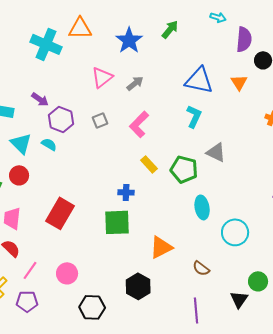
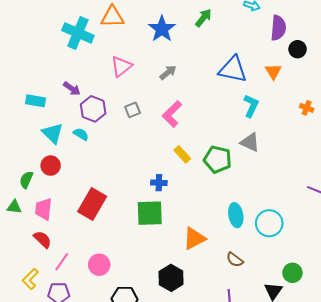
pink triangle: (102, 77) -> (121, 66), moved
cyan L-shape: (194, 116) -> (251, 106), moved
cyan ellipse: (202, 207) -> (236, 215), moved

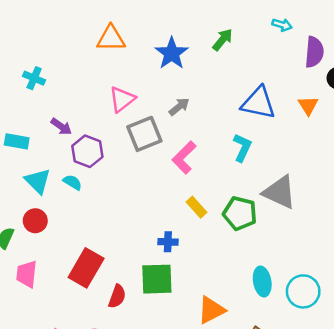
cyan cross: (78, 33) -> (34, 78), moved, size x0.6
cyan L-shape: (251, 106) -> (242, 148), moved
gray square: (133, 110) -> (144, 134), moved, size x1.8
gray triangle: (250, 142) -> (280, 192), size x1.4
red semicircle: (43, 239) -> (117, 296), moved, turned 66

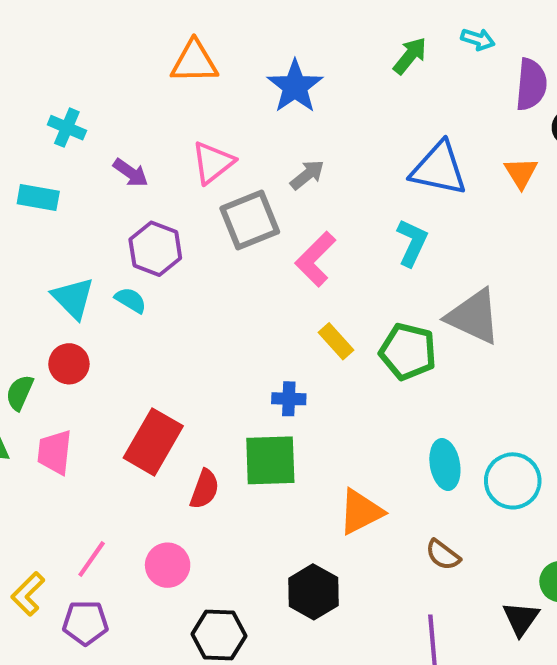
green arrow: (223, 40) -> (410, 56), moved
purple arrow: (61, 126) -> (131, 173), moved
cyan rectangle: (17, 141) -> (38, 197), moved

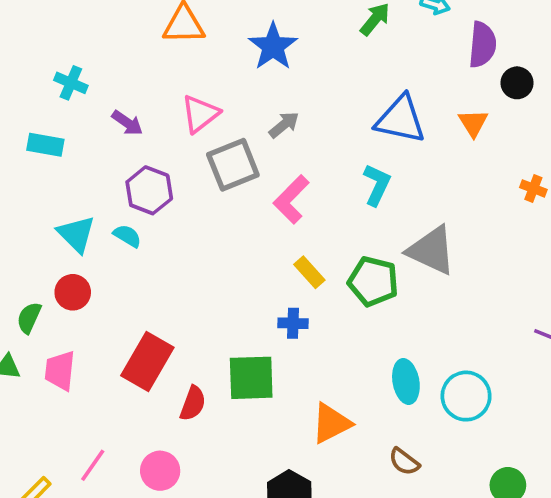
blue cross: (289, 399) -> (293, 323), moved

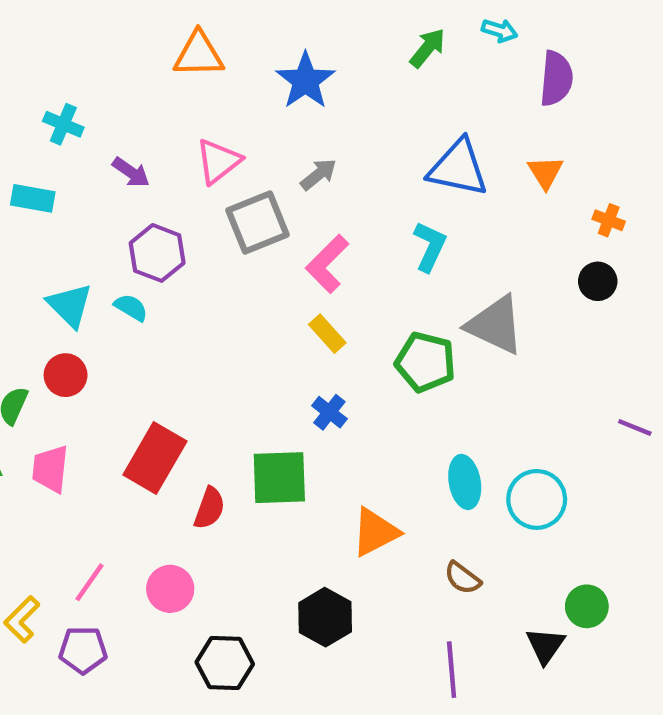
black circle: (517, 83) -> (598, 281), moved
orange cross: (533, 188) -> (609, 220), moved
yellow rectangle: (309, 272) -> (327, 334), moved
blue cross: (293, 323) -> (329, 412), turned 36

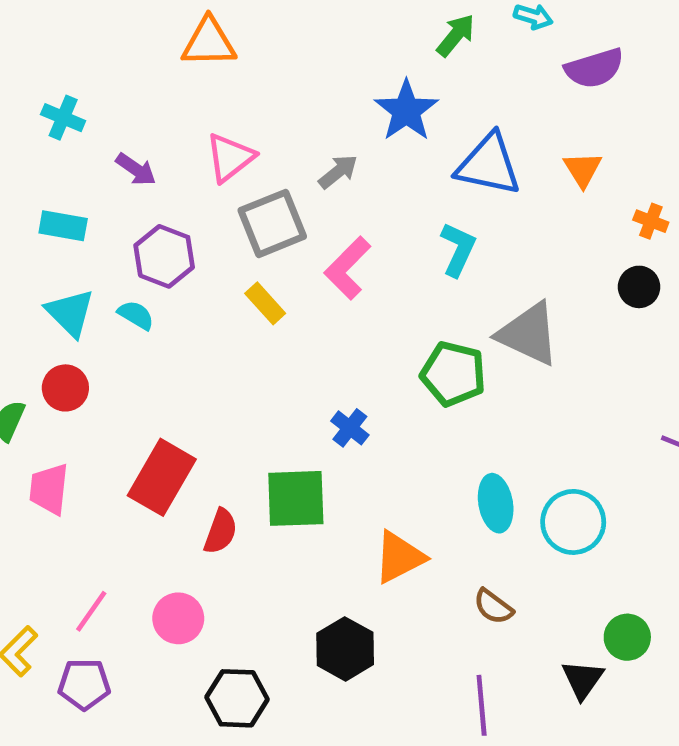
purple semicircle: (556, 78) -> (594, 68), turned 68
blue star: (305, 81) -> (406, 111), moved
cyan rectangle: (33, 198) -> (63, 226), moved
yellow rectangle: (327, 334) -> (265, 303), moved

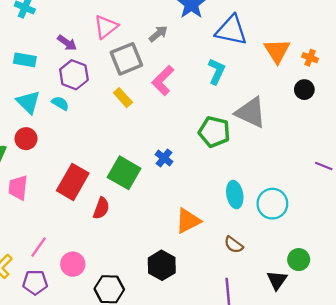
purple arrow: (136, 169) -> (67, 43), moved
orange triangle: (583, 169) -> (277, 51), moved, size x1.4
green square: (296, 498) -> (124, 173), moved, turned 32
pink circle: (178, 618) -> (73, 264), moved

